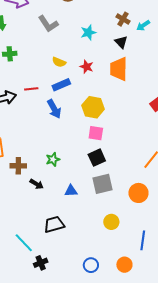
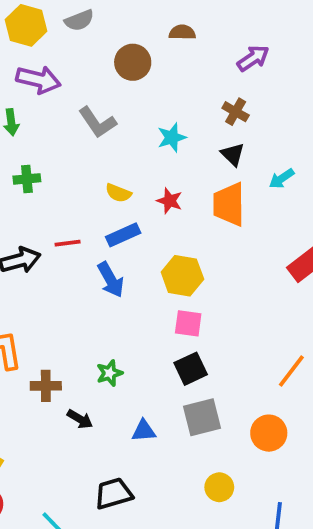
cyan arrow: (143, 25) -> (281, 179), moved

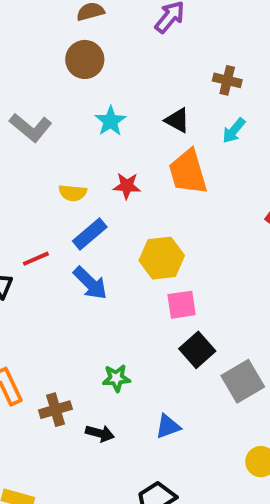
brown circle: (133, 62) -> (85, 59), moved
brown cross: (236, 112) -> (227, 80), moved
green star: (109, 373) -> (116, 378), turned 30
gray square: (202, 417) -> (243, 381), moved

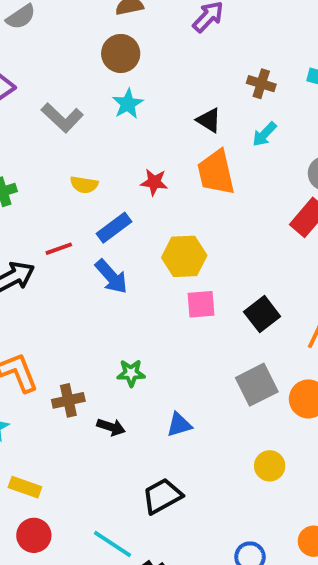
cyan star: (110, 121) -> (128, 104), moved
yellow semicircle: (73, 193) -> (84, 185), moved
black square: (197, 350) -> (262, 314), moved

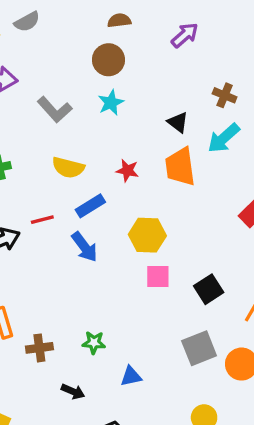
cyan arrow: (264, 134) -> (224, 138), size x1.5
yellow semicircle: (84, 185) -> (68, 167), size x1.4
green star: (131, 373) -> (94, 343), moved
black arrow: (111, 427) -> (73, 391), moved

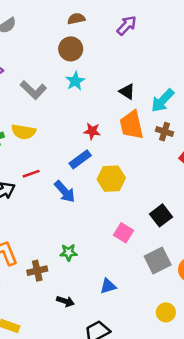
brown cross: (225, 95) -> (164, 132), moved
yellow semicircle: (68, 167) -> (23, 132), moved
blue rectangle: (90, 206) -> (80, 159), moved
pink square: (158, 277) -> (123, 233), moved, turned 36
green star: (94, 343) -> (69, 252), moved

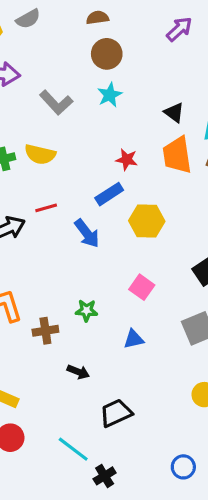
brown semicircle: (76, 19) -> (97, 18), moved
pink square: (123, 233) -> (142, 287), moved
blue triangle: (108, 286) -> (134, 339), moved

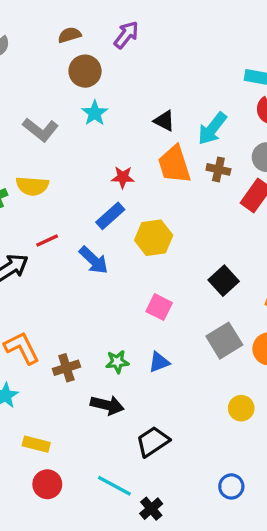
purple arrow: (179, 29) -> (126, 35), moved
green star: (87, 310) -> (117, 362), moved
black arrow: (78, 372) -> (107, 405), size x1.4

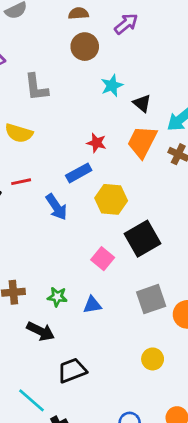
cyan star: (95, 113) -> (112, 85), moved
gray L-shape: (40, 130) -> (36, 87), turned 32
orange trapezoid: (174, 164) -> (142, 142), turned 32
black square: (224, 281) -> (142, 239), moved, size x1.4

